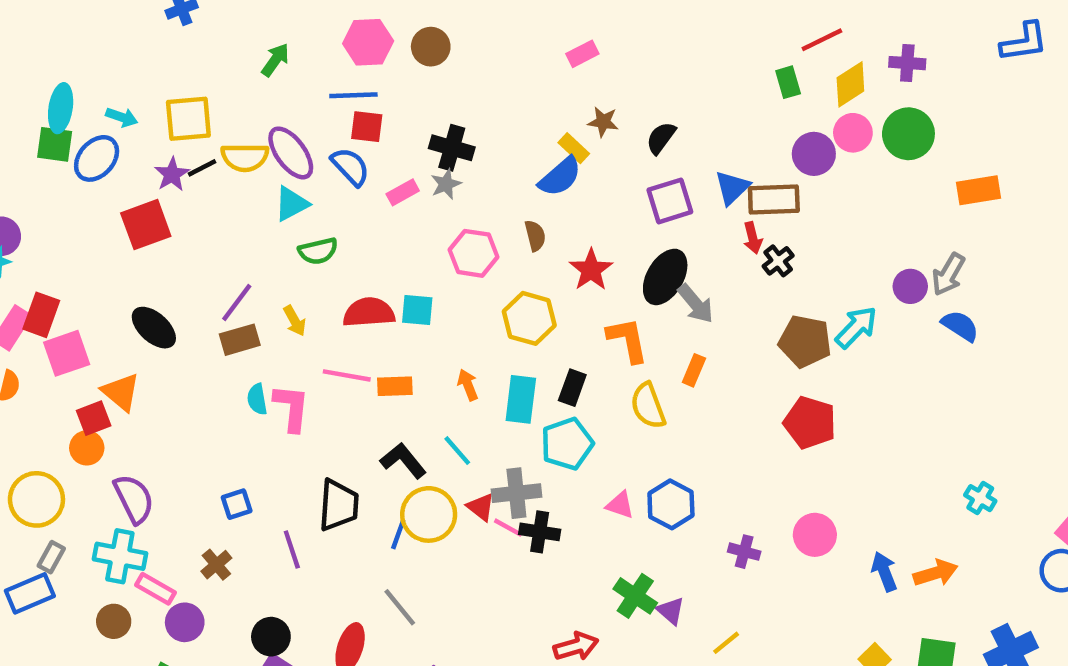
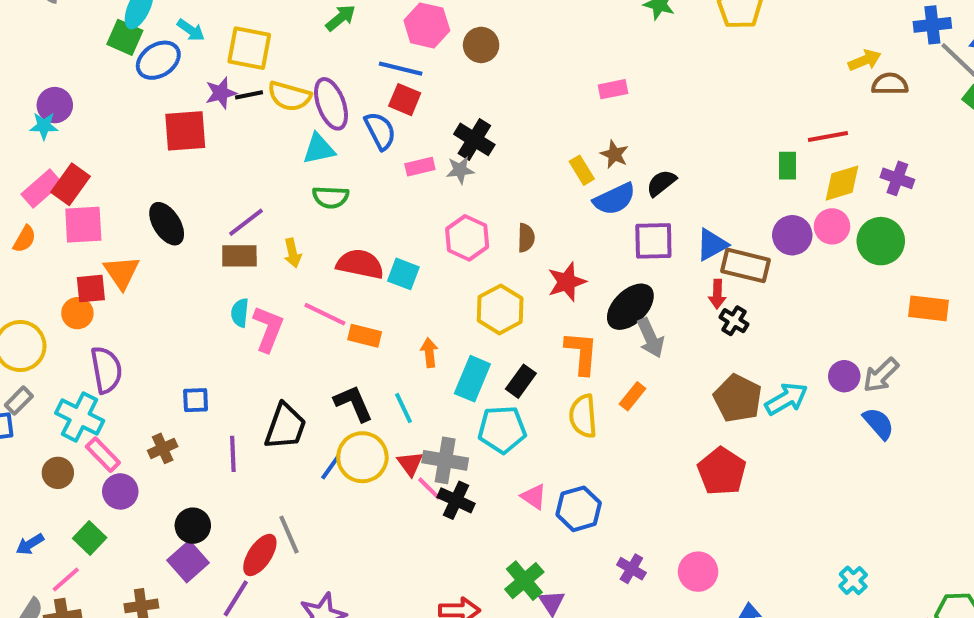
blue semicircle: (560, 177) -> (614, 199), moved
black cross: (778, 261) -> (734, 321), turned -36
gray line: (400, 607) -> (289, 535), moved

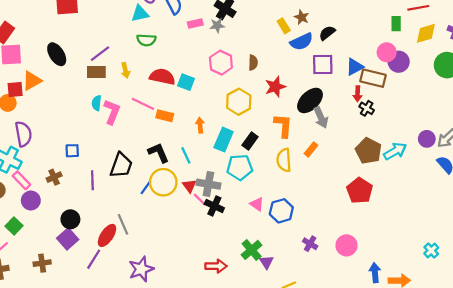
pink circle: (832, 226) -> (387, 52), moved
orange triangle: (121, 272) -> (32, 81), turned 35

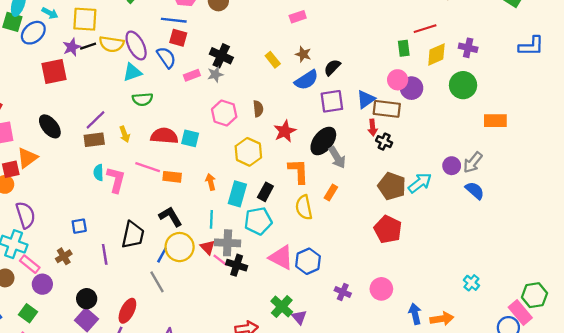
yellow rectangle: (284, 26) -> (273, 60), moved
cyan line: (186, 155) -> (211, 219), moved, turned 35
pink triangle: (257, 204) -> (281, 257), size x1.6
gray line: (123, 224) -> (157, 282), moved

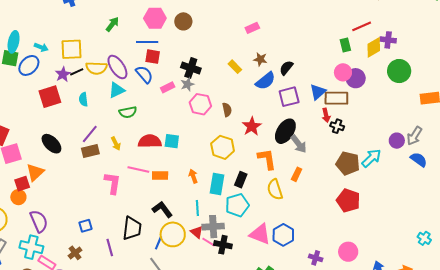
purple cross: (468, 48) -> (388, 40), moved
pink hexagon: (224, 113) -> (200, 104), moved
cyan semicircle: (98, 173) -> (83, 99), moved

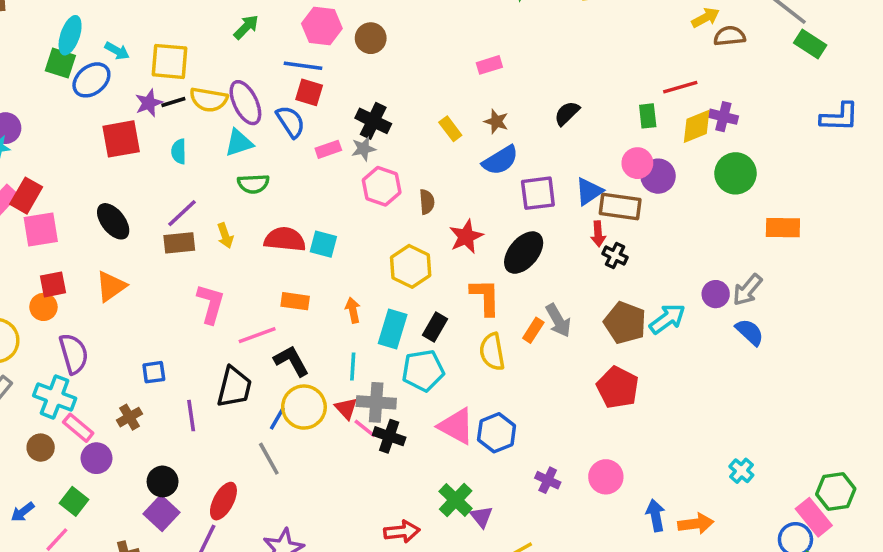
black semicircle: (286, 68) -> (567, 113), moved
gray arrow: (299, 144) -> (558, 320), moved
pink line: (138, 169) -> (257, 335), moved, turned -40
orange triangle: (35, 172) -> (111, 286), moved

